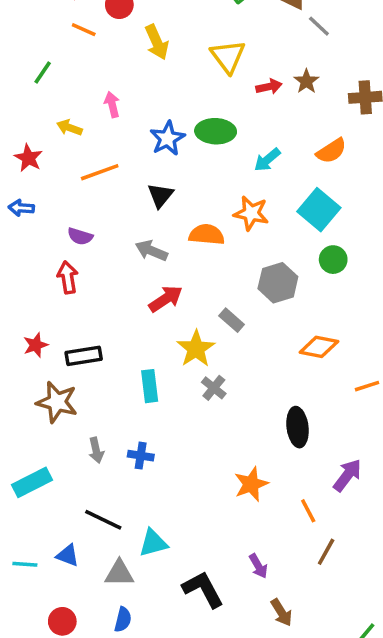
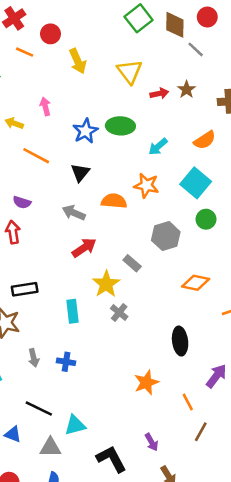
orange line: (100, 172) -> (36, 156), turned 48

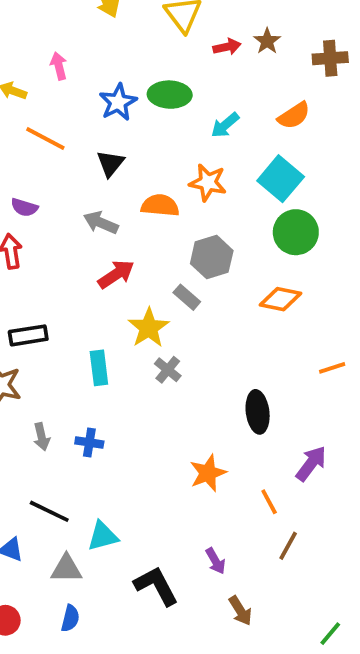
green circle: (206, 219) -> (296, 232), size x1.5
gray hexagon: (166, 236) -> (212, 257), moved
orange diamond: (196, 283) -> (281, 299), moved

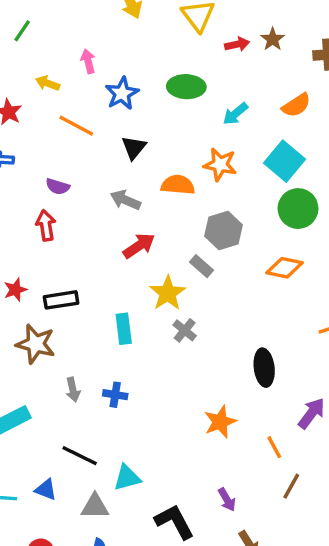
blue star: (118, 102) -> (122, 93), moved

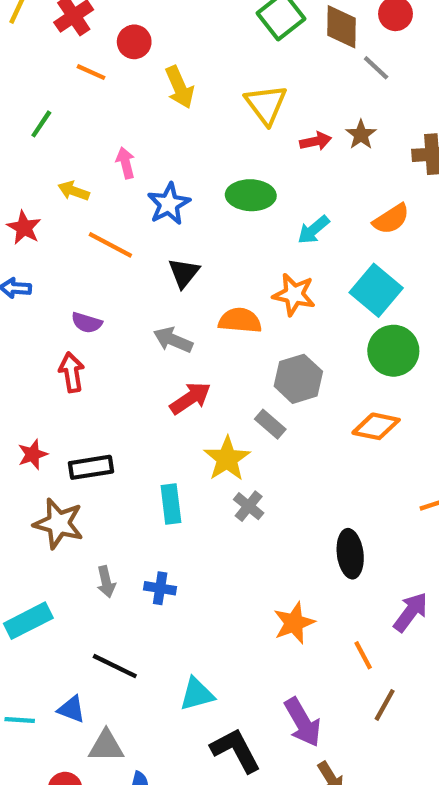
cyan triangle: (127, 478) -> (197, 694), moved
purple arrow: (227, 500) -> (303, 722), size x1.6
gray triangle: (95, 506) -> (106, 746), moved

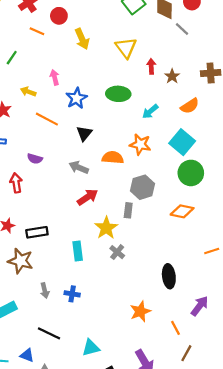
brown star: (361, 135) -> (172, 76), moved
red arrow: (316, 141) -> (151, 66), turned -80
red arrow: (72, 372) -> (16, 183), moved
gray rectangle: (270, 424) -> (128, 210), turned 56

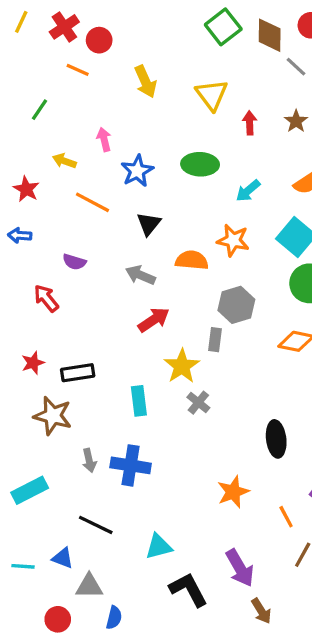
red circle: (59, 16) -> (99, 40), moved
brown star: (172, 76) -> (296, 121), moved
red arrow: (16, 183) -> (46, 298), turned -30
blue cross: (72, 294) -> (131, 465), size x1.6

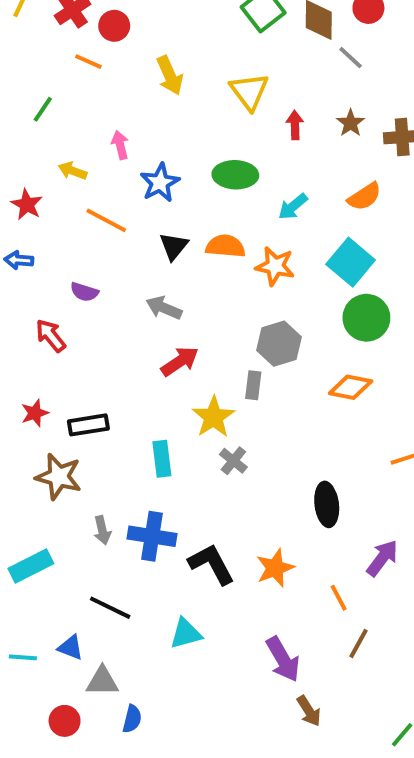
orange semicircle: (192, 260) -> (225, 246), moved
black L-shape: (188, 590) -> (212, 564), moved

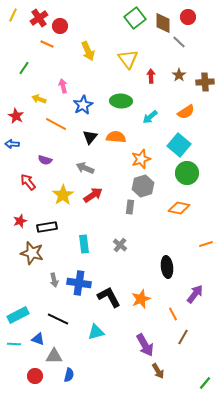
orange star: (275, 266) -> (141, 159), moved, turned -30
yellow star: (213, 417) -> (63, 195), moved
cyan rectangle: (31, 566) -> (18, 315), moved

